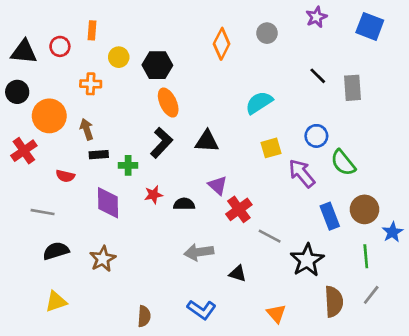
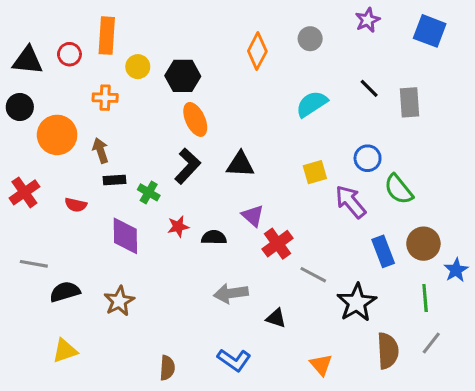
orange rectangle: (92, 30) -> (107, 36), size x1.6
cyan semicircle: (259, 103) -> (312, 104), moved
red cross: (24, 151) -> (24, 192), moved
green cross: (128, 165) -> (149, 192), turned 30
gray line: (43, 212) -> (34, 264), moved

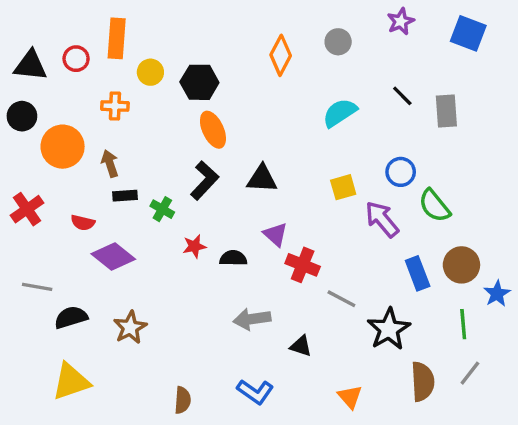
purple diamond: (125, 236) -> (113, 256), moved, turned -51
red cross: (278, 244) -> (303, 265), turned -32
yellow triangle: (65, 351) -> (71, 382), size x1.4

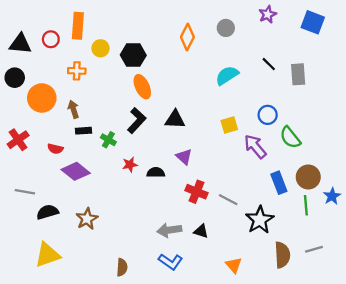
red cross: (303, 265) -> (196, 192), moved
gray arrow: (252, 319) -> (169, 230), moved
green line: (463, 324) -> (306, 205), moved
gray line: (470, 373) -> (314, 249), turned 36

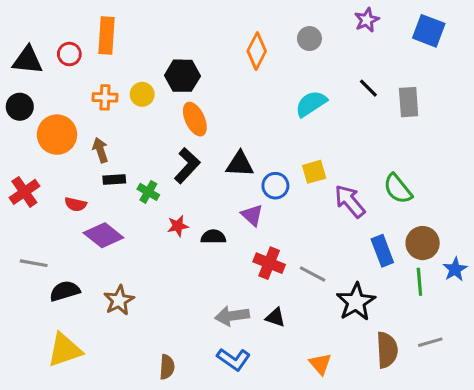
yellow circle: (100, 48) -> (142, 94), moved
blue circle: (268, 115) -> (275, 186), moved

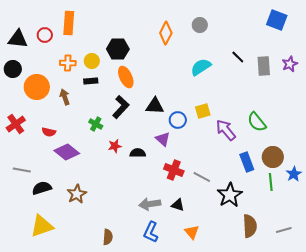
purple star: (367, 20) -> (290, 64), moved
black rectangle: (114, 180) -> (91, 81), moved
gray line: (430, 342) -> (284, 230), moved
blue L-shape: (234, 359) -> (151, 232), turned 80
orange triangle: (320, 364) -> (192, 232), moved

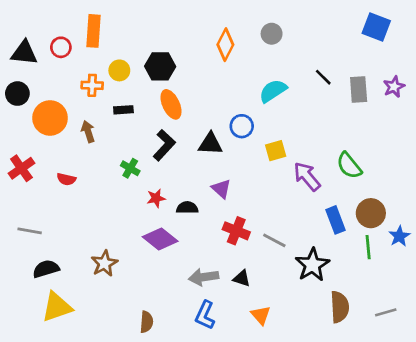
yellow circle: (92, 61) -> (119, 70), moved
blue circle: (178, 120) -> (242, 126), moved
purple diamond: (67, 152) -> (160, 239), moved
black semicircle: (42, 188) -> (46, 269), moved

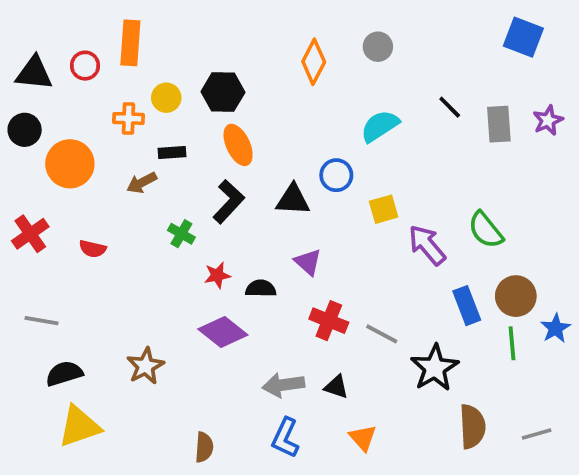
brown arrow: (88, 132) -> (142, 183), moved, turned -100

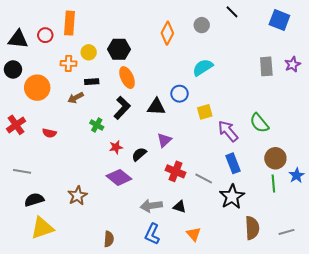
black line: (450, 107) -> (232, 12), moved
purple triangle: (308, 262) -> (164, 140), turned 35
black semicircle: (261, 289) -> (139, 154), turned -42
blue rectangle: (467, 306) -> (233, 163), moved

